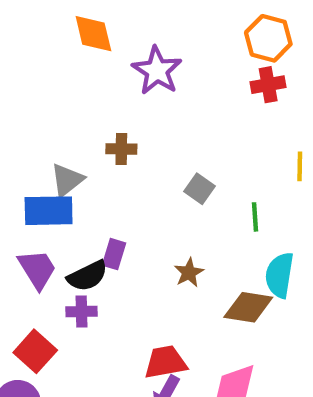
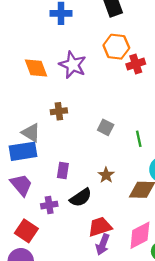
orange diamond: (93, 34) -> (36, 68), moved
orange hexagon: (268, 38) -> (116, 47), moved
gray triangle: (67, 180) -> (31, 133), turned -42
black semicircle: (87, 276) -> (81, 198), moved

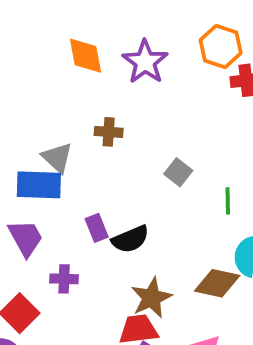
purple rectangle: (63, 170) -> (97, 228), turned -42
brown star: (106, 175) -> (151, 298), moved, size x1.5
black semicircle: (81, 198) -> (130, 239), moved

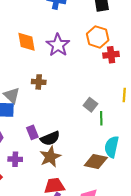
gray square: (178, 172) -> (90, 105), moved
brown star: (151, 298) -> (50, 157), moved

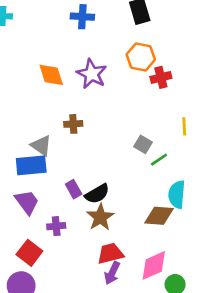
green line: (101, 118) -> (159, 160), turned 64

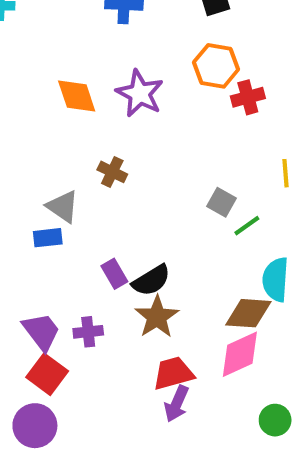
brown cross: (73, 124) -> (112, 172), turned 30
blue rectangle: (31, 165) -> (48, 238), size x0.6
purple trapezoid: (27, 202) -> (41, 332), moved
pink diamond: (154, 265) -> (240, 354), moved

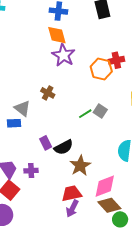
orange hexagon: (216, 66) -> (101, 69), moved
orange diamond: (77, 96) -> (57, 35), moved
green line: (247, 226) -> (85, 114), moved
brown diamond: (248, 313) -> (109, 205), moved, turned 40
brown star: (157, 317) -> (80, 166), moved

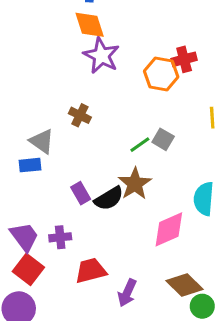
brown star: (80, 166) -> (135, 184), moved
pink diamond: (105, 186) -> (169, 229), moved
red trapezoid: (72, 193) -> (91, 271), moved

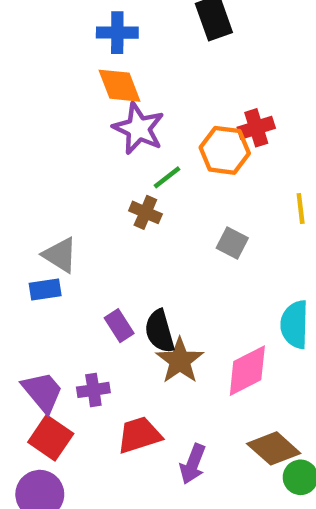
brown cross: (80, 115) -> (145, 212), moved
green line: (140, 145) -> (167, 177), moved
brown star: (135, 184) -> (180, 361), moved
black semicircle: (109, 198) -> (160, 331), turned 108

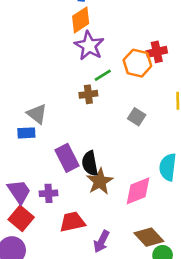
orange diamond: (119, 86) -> (81, 20), turned 72
brown cross: (145, 212) -> (88, 94), turned -36
purple rectangle: (119, 326) -> (67, 158), size x1.5

